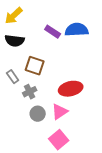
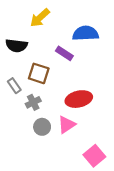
yellow arrow: (14, 16) -> (40, 18), moved
purple rectangle: (53, 32) -> (64, 53), moved
pink square: (59, 140) -> (94, 156), moved

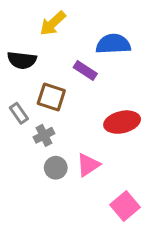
red ellipse: (79, 99) -> (122, 122), moved

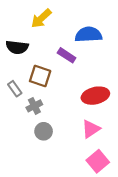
pink triangle: (88, 165) -> (91, 129), moved

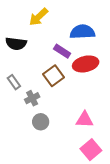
brown square: (40, 76) -> (53, 76), moved, turned 36
red ellipse: (95, 96) -> (86, 64), moved
pink triangle: (91, 129) -> (85, 120), turned 36

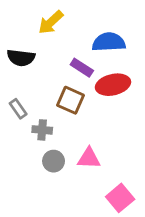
brown square: (53, 76) -> (71, 100), turned -30
gray cross: (32, 98) -> (42, 130), turned 32
pink triangle: (85, 120) -> (89, 158), moved

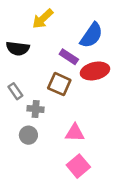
blue semicircle: (109, 42) -> (91, 35), turned 128
gray circle: (54, 161) -> (28, 135), moved
pink square: (120, 198) -> (78, 166), moved

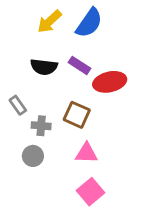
blue semicircle: (91, 35) -> (89, 23), moved
black semicircle: (18, 48) -> (44, 67), moved
brown square: (59, 84) -> (77, 115), moved

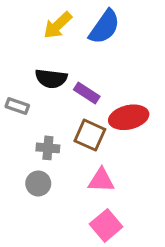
purple rectangle: (80, 65) -> (87, 93), moved
red ellipse: (110, 82) -> (129, 117), moved
gray rectangle: (18, 105) -> (17, 106), moved, turned -36

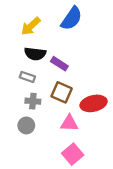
yellow arrow: (58, 25) -> (31, 26), moved
gray rectangle: (17, 106) -> (27, 77), moved
red ellipse: (129, 117) -> (94, 103), moved

